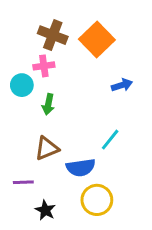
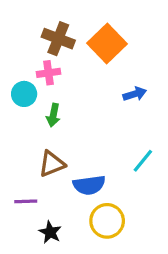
cyan line: (110, 140) -> (143, 161), moved

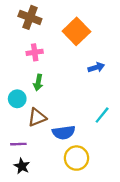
brown cross: (58, 39) -> (30, 17), moved
cyan circle: (24, 94) -> (17, 99), moved
black star: (50, 232) -> (22, 166), moved

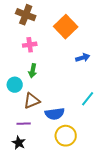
purple line: (18, 144) -> (24, 124), moved

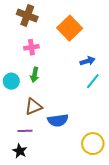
cyan circle: (15, 85) -> (11, 81), moved
cyan line: (88, 99) -> (93, 81), moved
yellow circle: (66, 136) -> (93, 144), moved

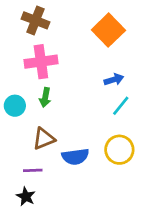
orange square: (70, 28) -> (108, 30), moved
pink cross: (31, 47) -> (41, 62), size x1.6
yellow circle: (93, 144) -> (119, 150), moved

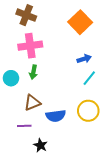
black star: (26, 196) -> (40, 145), moved

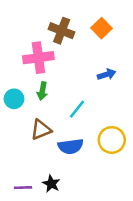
brown cross: (26, 15) -> (62, 31), moved
orange square: (80, 22) -> (101, 28), size x0.7
cyan line: (89, 78) -> (77, 109), moved
purple line: (24, 126) -> (23, 188), moved

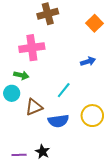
orange square: (101, 28) -> (94, 23), moved
brown cross: (62, 31) -> (48, 14), moved, turned -36
green arrow: (42, 91) -> (21, 75), moved, turned -88
cyan circle: (14, 99) -> (12, 93), moved

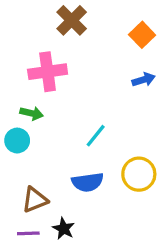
brown cross: (48, 14) -> (72, 20), turned -30
blue arrow: (88, 61) -> (144, 80), moved
brown triangle: (34, 107) -> (35, 200), moved

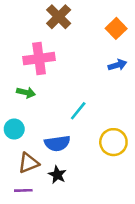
cyan circle: (17, 141) -> (14, 129), moved
blue semicircle: (88, 182) -> (57, 143), moved
black star: (64, 229) -> (57, 175), moved

